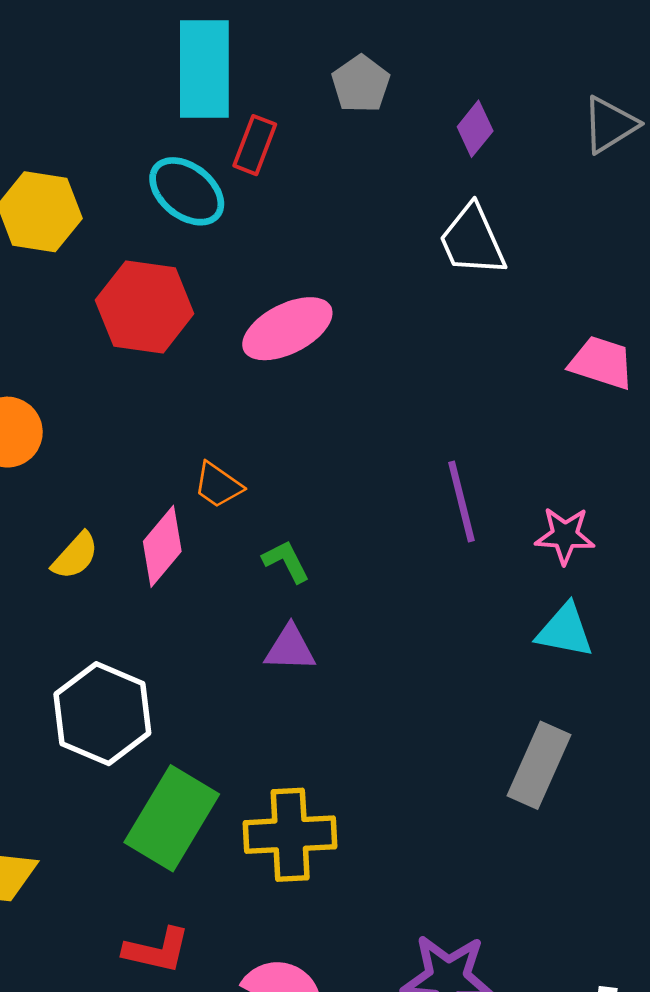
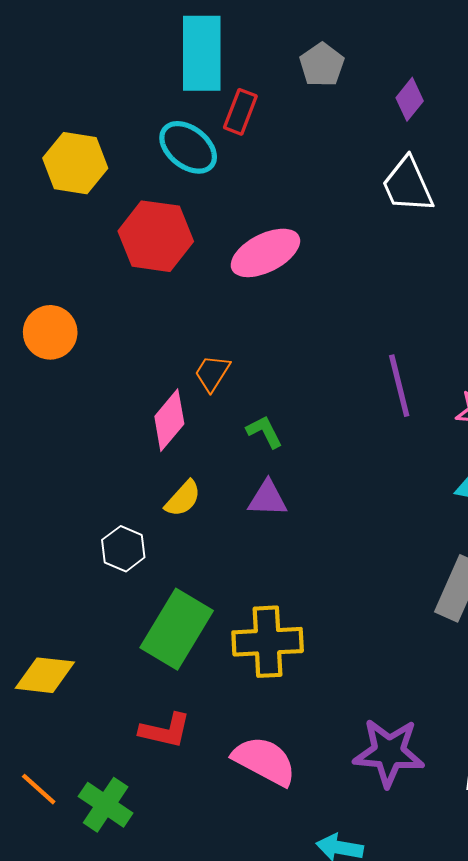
orange trapezoid: (218, 485) -> (212, 373), turned 87
yellow semicircle: (75, 556) -> (183, 499), moved
white hexagon: (102, 714) -> (123, 549), size x0.6

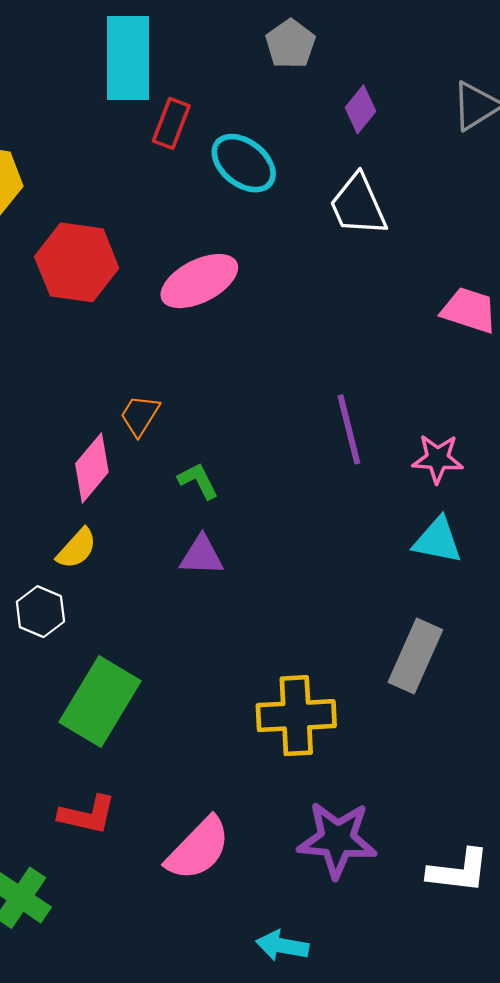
gray pentagon: (322, 65) -> (290, 44), moved
cyan ellipse: (188, 147) -> (244, 163), moved
yellow semicircle: (183, 499) -> (77, 549), moved
yellow cross: (268, 642) -> (296, 716), moved
pink semicircle: (264, 761) -> (198, 849), turned 106

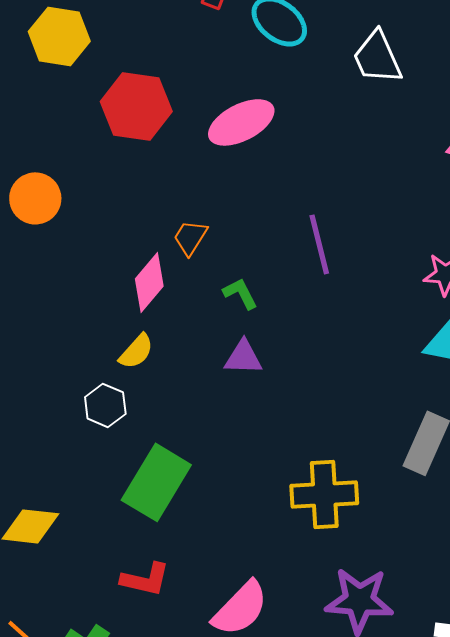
purple line: (349, 429) -> (319, 244), moved

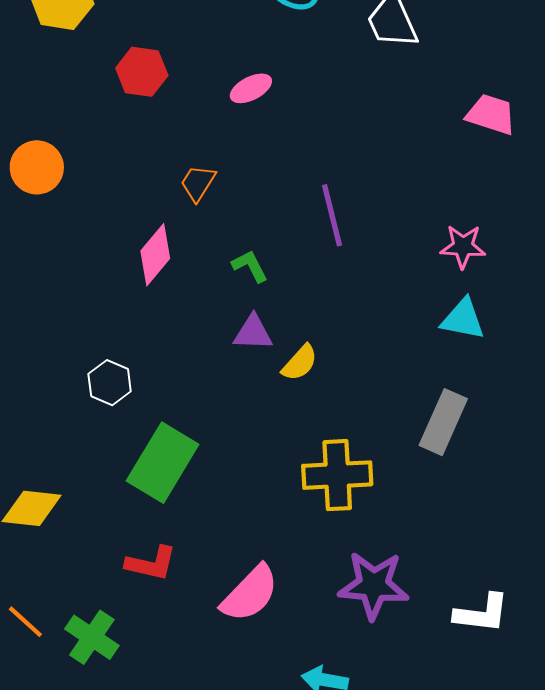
red hexagon: (136, 106) -> (142, 72), size x0.7
pink ellipse: (241, 122) -> (251, 88), size x0.6
orange trapezoid: (190, 237) -> (198, 183), moved
yellow semicircle: (136, 351) -> (300, 363), moved

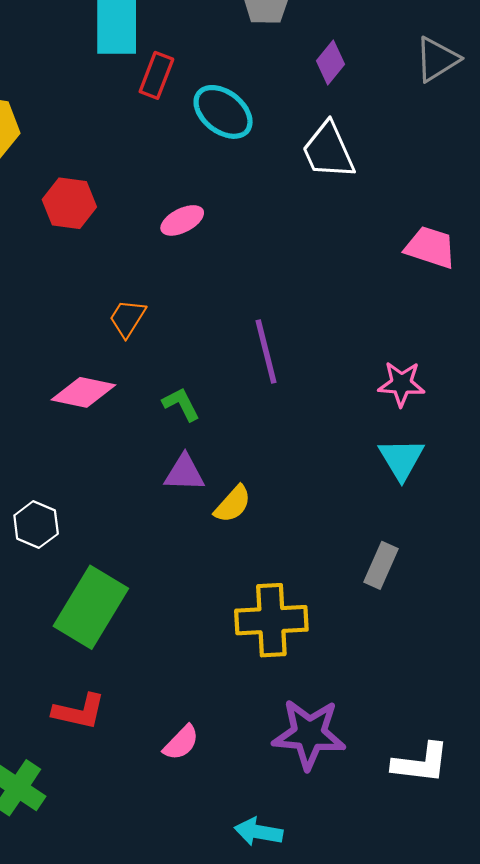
pink diamond: (155, 255) -> (83, 392), turned 62
cyan triangle: (463, 319) -> (401, 459), turned 48
gray rectangle: (443, 422) -> (381, 565), size x0.7
pink semicircle: (250, 594) -> (181, 743), size x0.6

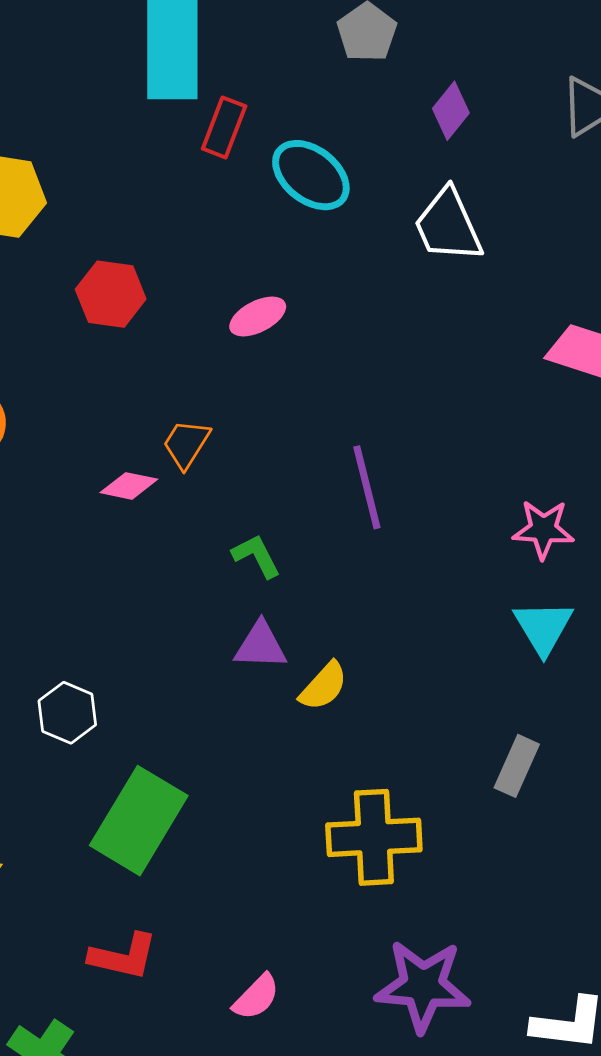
pink diamond: (83, 392) -> (129, 486), moved, size x0.7

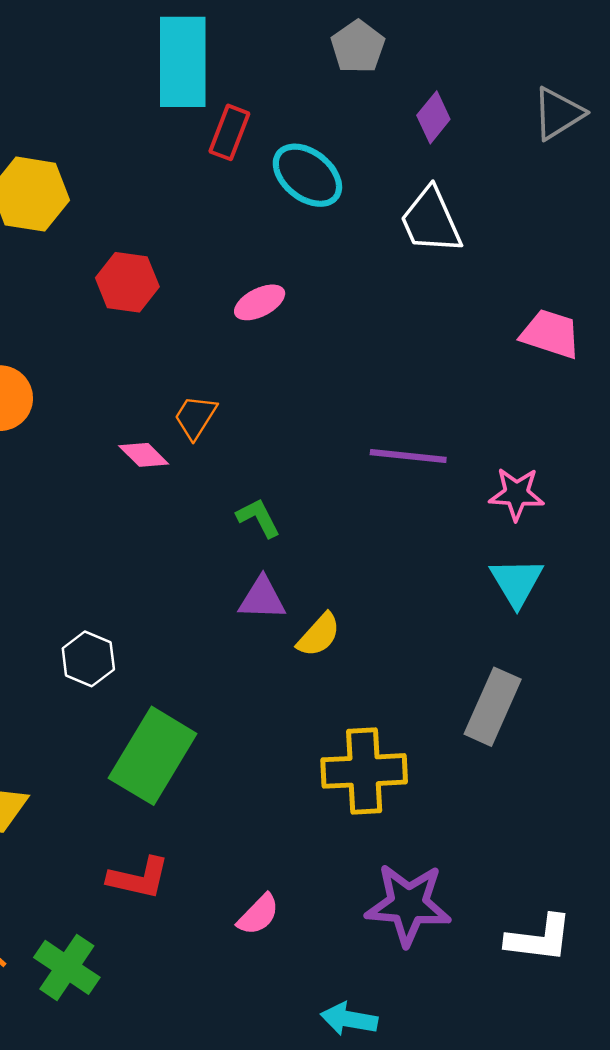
pink diamond: (129, 486) -> (144, 455), turned 33
purple line: (367, 487) -> (408, 456), moved, turned -70
gray rectangle: (517, 766) -> (493, 707), size x1.4

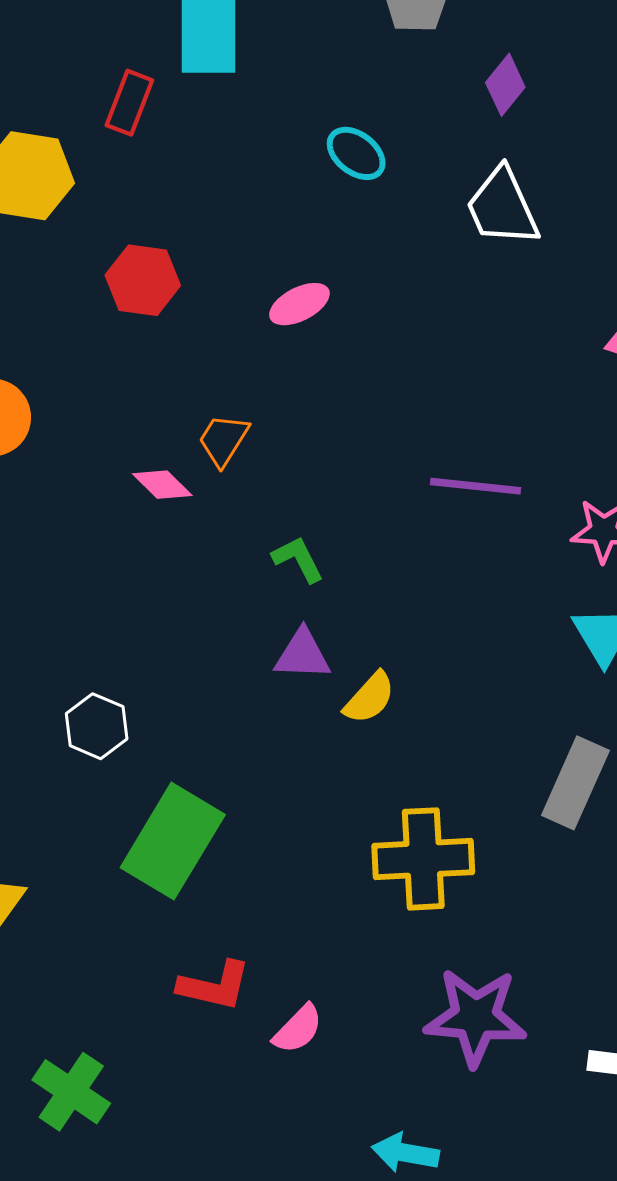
red rectangle: (229, 132) -> (129, 103), moved
cyan ellipse: (307, 175) -> (356, 153), size x0.7
red L-shape: (139, 878) -> (214, 986), moved

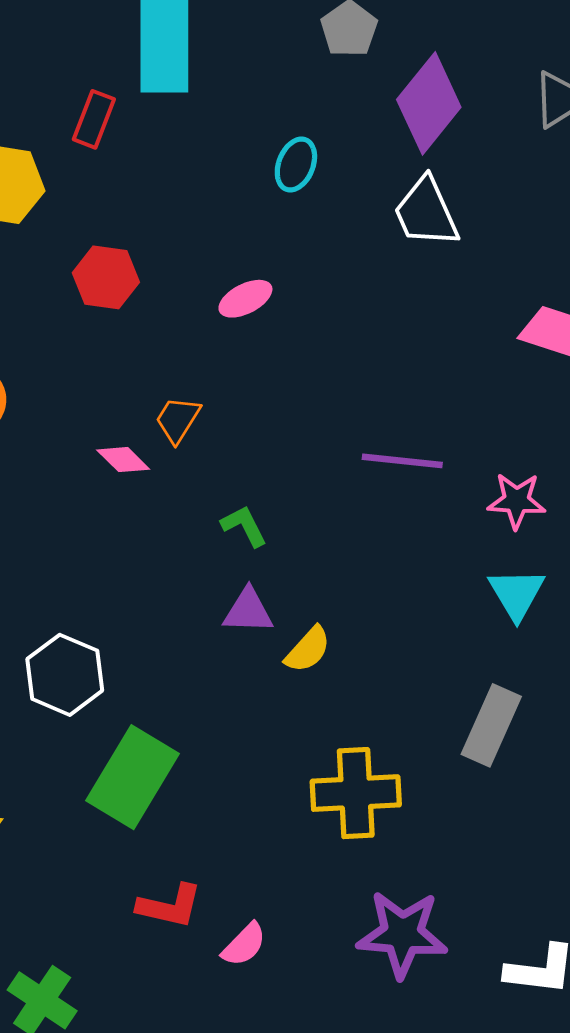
purple diamond: (505, 85) -> (429, 103), size x1.8
cyan ellipse: (356, 153) -> (296, 165), turned 74
white hexagon: (97, 726) -> (65, 675), size x1.4

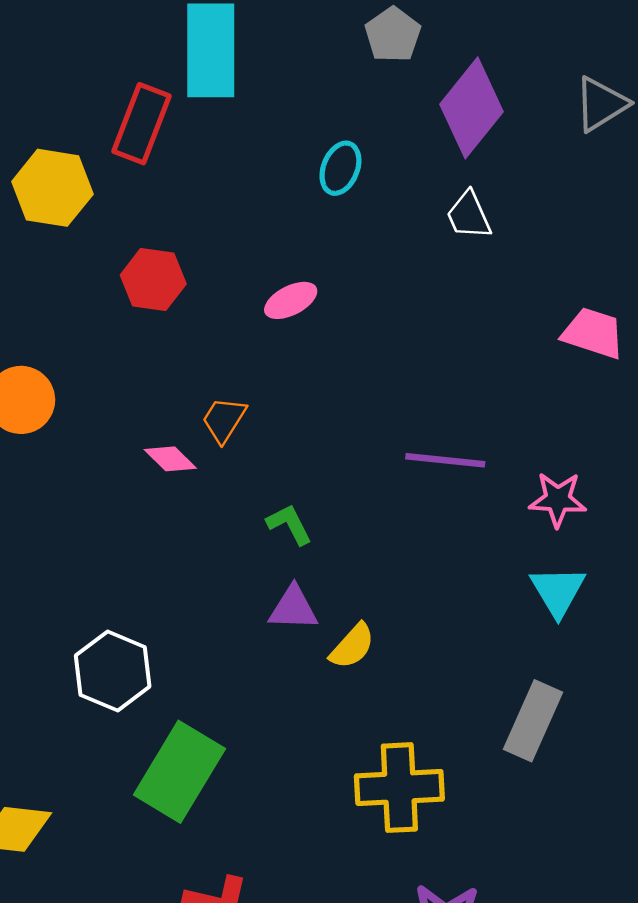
red rectangle: (94, 119) -> (141, 124), size x1.4
white trapezoid: (426, 212) -> (469, 215), size x0.7

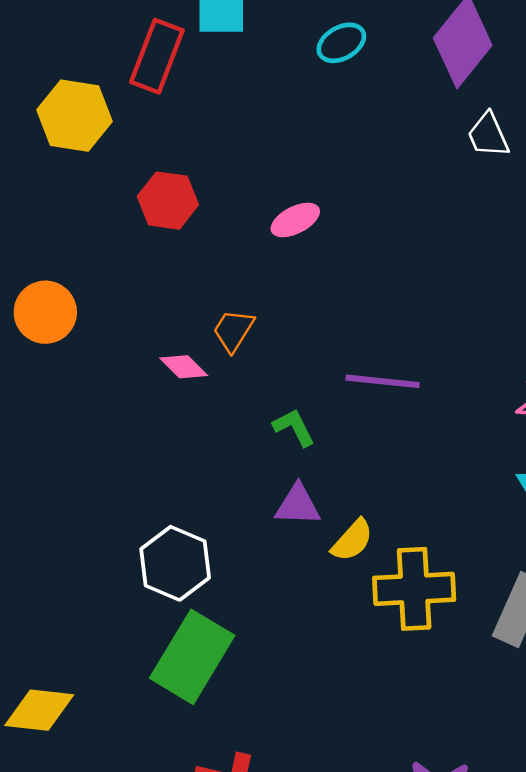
cyan ellipse: (340, 168) -> (341, 43), moved, turned 39
white trapezoid: (469, 215) -> (488, 135), moved
purple line: (445, 460) -> (383, 381), moved
white hexagon: (113, 671) -> (175, 563), moved
yellow cross: (399, 788) -> (414, 589), moved

